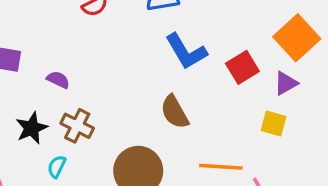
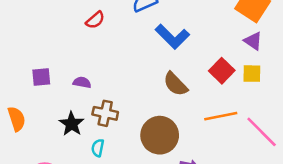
red square: (242, 67) -> (222, 71), moved
purple triangle: (286, 83) -> (253, 41), turned -42

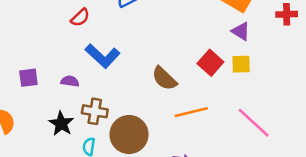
blue L-shape: (172, 37) -> (103, 56), moved
orange line: (221, 116) -> (191, 112), moved
brown circle: (160, 135) -> (129, 135), moved

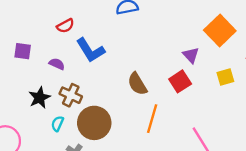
red semicircle: (80, 18) -> (65, 26), moved
purple triangle: (241, 31) -> (191, 55), moved
yellow square: (241, 64) -> (225, 77), moved, turned -30
orange line: (191, 112) -> (152, 119), turned -76

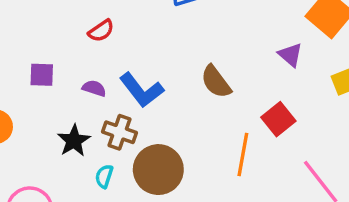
blue L-shape: (90, 50) -> (142, 90), moved
red square: (180, 81) -> (278, 119), moved
brown semicircle: (137, 84) -> (216, 82), moved

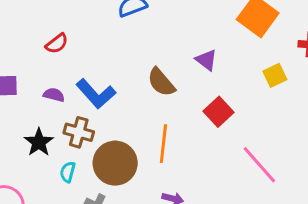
purple triangle: (290, 55) -> (206, 60), moved
orange line: (243, 154) -> (163, 144), moved

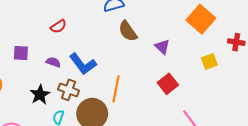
brown semicircle: (161, 82) -> (128, 31), moved
orange line: (163, 144) -> (116, 89), moved

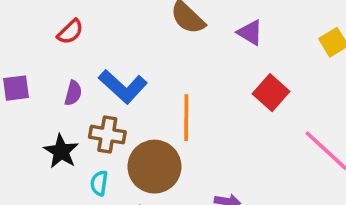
purple semicircle: (53, 62) -> (73, 93), turned 96

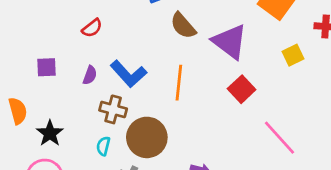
purple triangle: (250, 33) -> (230, 42), size x1.8
orange line: (186, 118) -> (179, 83), moved
black star: (61, 151) -> (50, 133), moved

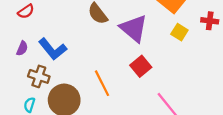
yellow square: (293, 55) -> (179, 32), moved, turned -35
orange line: (179, 83) -> (102, 83), moved, turned -36

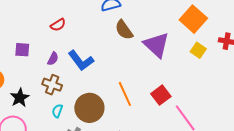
red square: (141, 66) -> (161, 95), moved
brown cross: (39, 76) -> (52, 85), moved

